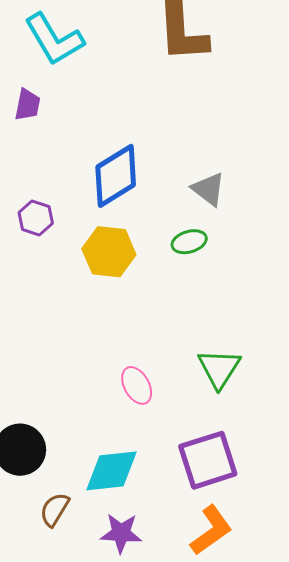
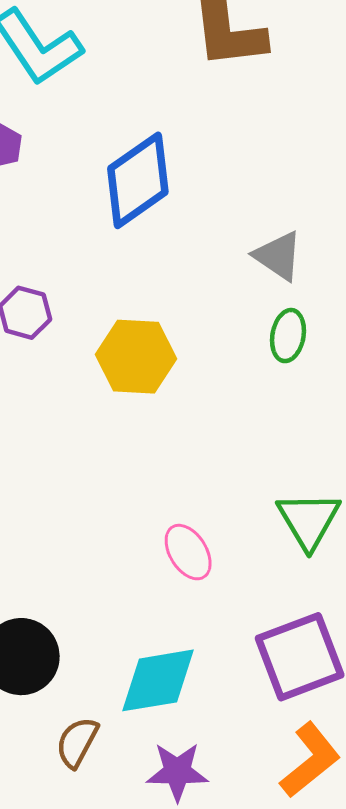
blue diamond: (116, 176) -> (138, 180), moved
green ellipse: (189, 242) -> (288, 336), moved, turned -60

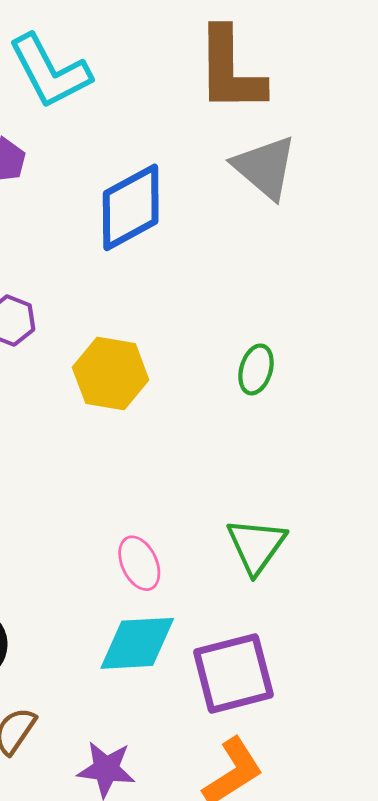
gray triangle: (278, 256) -> (265, 167), moved, size x1.4
cyan diamond: (158, 680) -> (137, 643), moved

